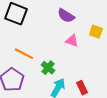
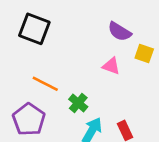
purple semicircle: (66, 16) -> (119, 32), moved

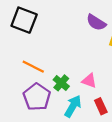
pink triangle: (111, 66) -> (89, 81), moved
purple pentagon: (29, 119) -> (37, 97), moved

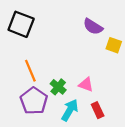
orange line: (33, 67) -> (30, 71), turned 40

